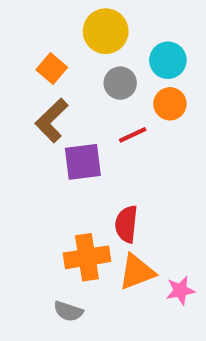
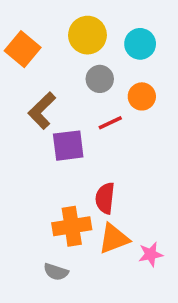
cyan circle: (168, 60) -> (140, 44), moved
orange square: (52, 69) -> (23, 49), moved, size x1.4

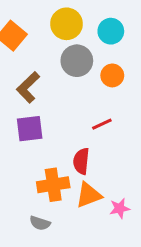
gray circle: (100, 79) -> (77, 61), size x1.4
red line: (110, 123) -> (102, 124), moved
purple square: (68, 146) -> (30, 129), moved

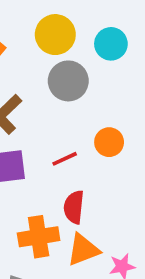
orange circle: (112, 75) -> (109, 142), moved
red line: (102, 124) -> (65, 159), moved

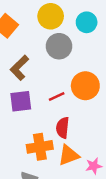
orange circle: (109, 142) -> (85, 86), size x1.5

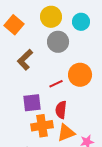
purple square: (21, 101) -> (32, 103), moved

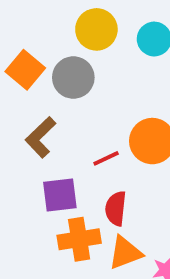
orange square: (14, 25) -> (25, 70), moved
gray circle: (58, 42) -> (73, 78), moved
brown L-shape: (25, 60) -> (41, 137), moved

